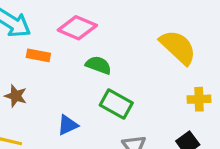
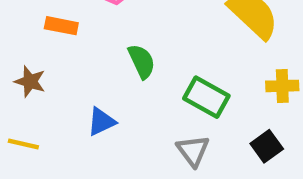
green semicircle: (98, 65) -> (142, 61), moved, turned 45
green rectangle: (116, 104) -> (206, 97), moved

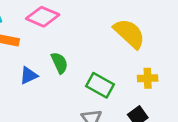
blue triangle: (101, 122) -> (29, 75), moved

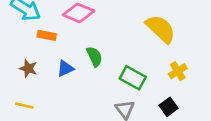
yellow cross: (148, 78) -> (178, 71), turned -30

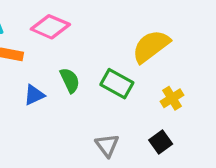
yellow semicircle: (161, 29) -> (151, 46), turned -80
green rectangle: (133, 78) -> (117, 84), moved

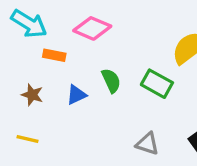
gray triangle: (107, 145) -> (147, 144), turned -35

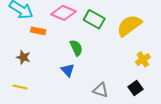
green rectangle: (157, 84) -> (94, 19), moved
blue triangle: (76, 95) -> (68, 70), moved, turned -48

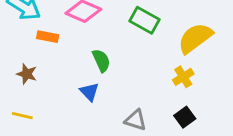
green rectangle: (94, 19) -> (144, 20), moved
yellow semicircle: (129, 26) -> (195, 38), moved
yellow cross: (143, 59) -> (183, 77), moved

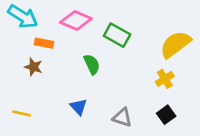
green rectangle: (144, 20) -> (117, 35), moved
brown star: (27, 74) -> (33, 67), moved
blue triangle: (89, 92) -> (79, 107), moved

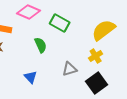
black square: (166, 115) -> (97, 83), size x1.5
gray triangle: (122, 117) -> (70, 69), moved, turned -35

